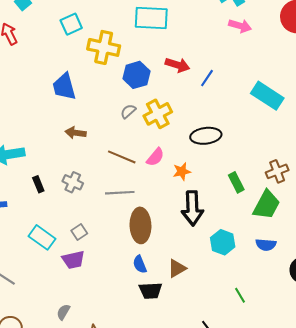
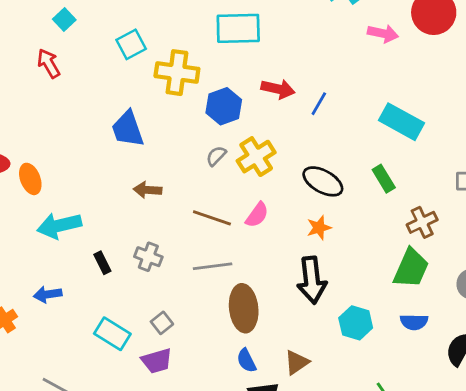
pink arrow: (240, 26) -> (383, 33), moved
black ellipse: (206, 136) -> (323, 181), turned 40
orange star: (182, 171) -> (319, 228), moved
green rectangle: (236, 182) -> (384, 179), moved

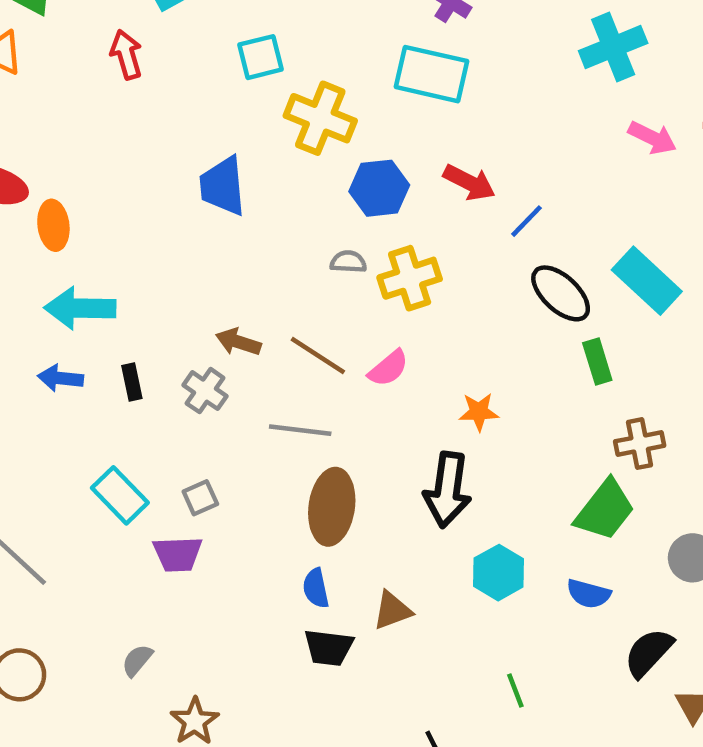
gray semicircle: (216, 156) -> (348, 262), turned 35
black ellipse: (323, 181) -> (561, 293), moved
brown arrow: (148, 190) -> (238, 342), moved
blue arrow: (48, 294) -> (61, 378), moved

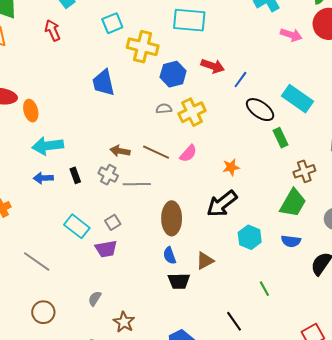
gray line: (300, 430) -> (137, 184), moved
black arrow: (447, 490) -> (222, 204), turned 52

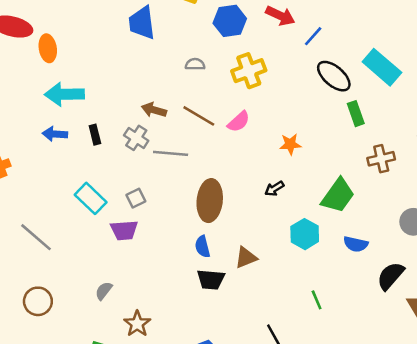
gray semicircle: (164, 109) -> (195, 64), moved
green trapezoid: (293, 203) -> (338, 196), moved
black arrow: (222, 204) -> (274, 189), size x0.5

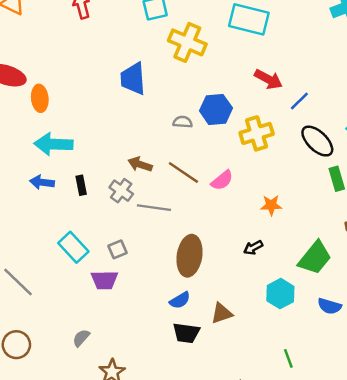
blue hexagon: (230, 21) -> (216, 109), moved
yellow cross: (249, 71) -> (257, 133), moved
blue semicircle: (202, 247) -> (180, 300), turned -110

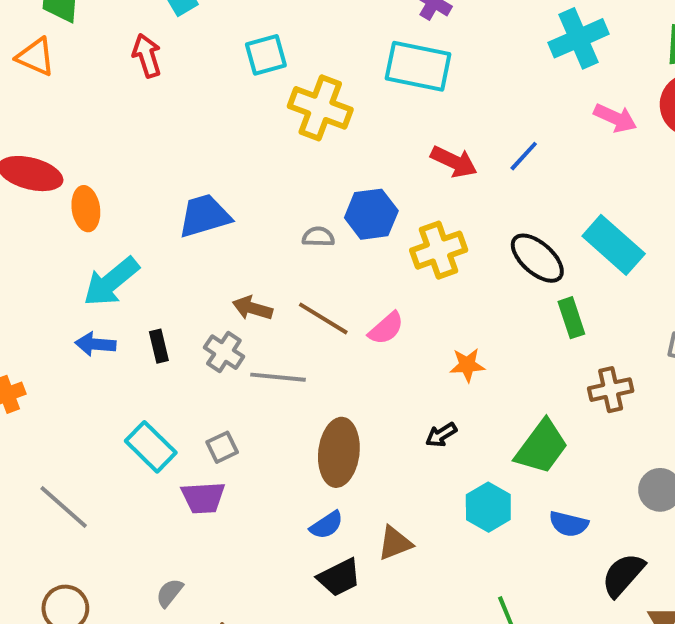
blue trapezoid: (133, 79) -> (205, 216), moved, turned 80
blue line: (299, 101) -> (524, 156), moved
cyan arrow: (53, 144) -> (111, 282), turned -39
black trapezoid: (186, 333) -> (339, 577), turned -32

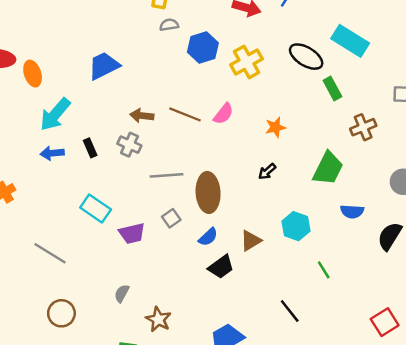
gray semicircle: (318, 237) -> (169, 25), moved
gray line: (278, 377) -> (166, 175), moved
gray square: (222, 447) -> (171, 218), moved
cyan hexagon: (488, 507) -> (296, 226), moved

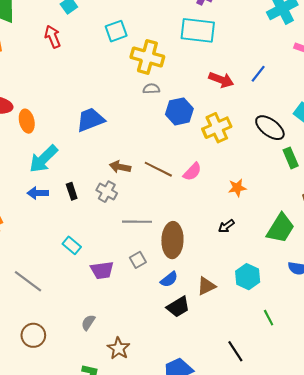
cyan rectangle: (96, 208) -> (72, 245), size x0.7

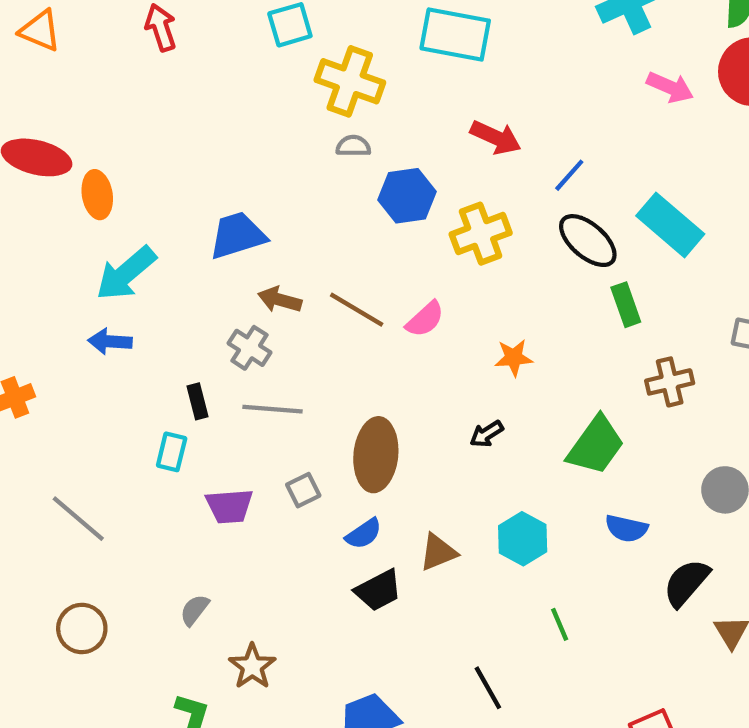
blue line: (258, 74) -> (569, 175), moved
blue trapezoid: (90, 120) -> (237, 235), moved
black rectangle: (72, 191) -> (198, 401), moved
gray line: (137, 222) -> (273, 409), moved
cyan rectangle: (72, 245) -> (172, 452), turned 60

